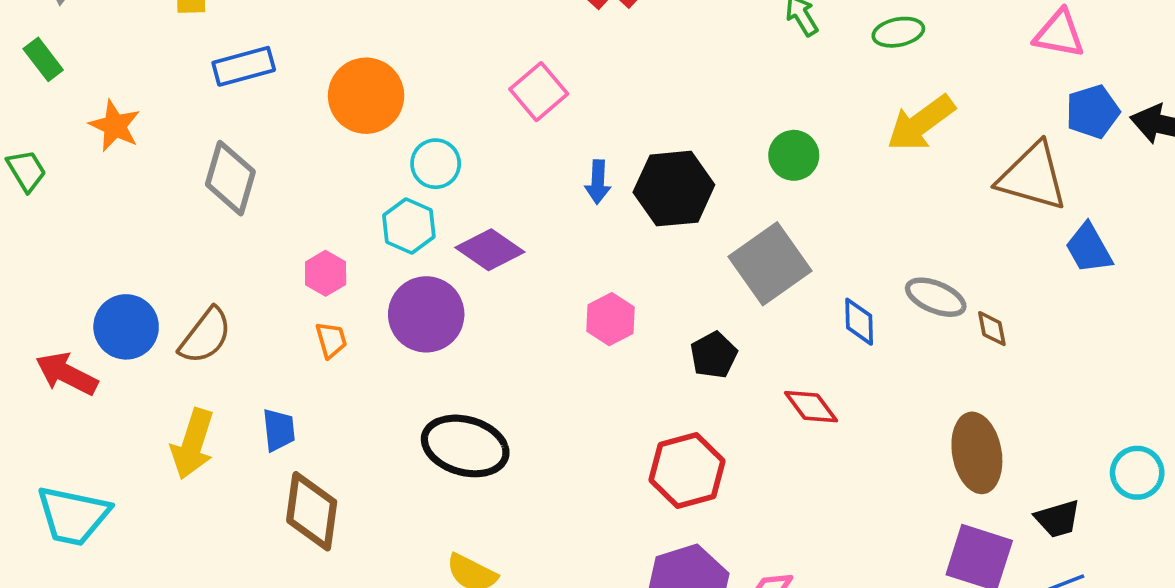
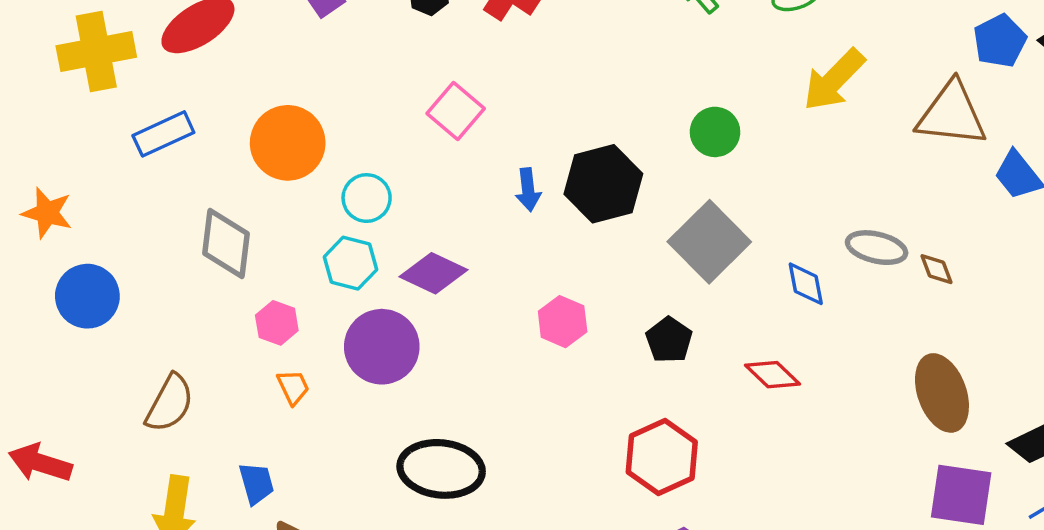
gray diamond: (230, 178) -> (226, 244), moved
blue circle: (126, 327) -> (87, 296), moved

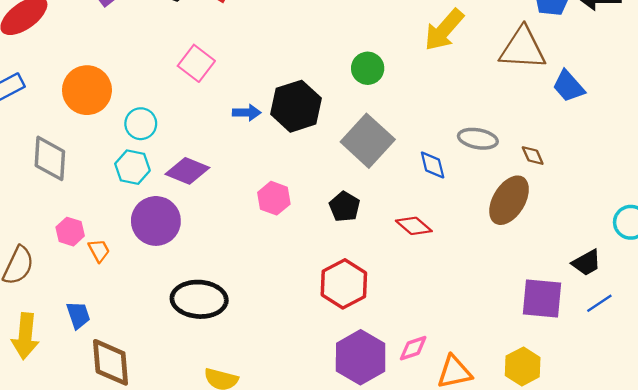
blue arrow: (528, 190) -> (247, 113), turned -80
brown diamond: (937, 269) -> (533, 156), moved
pink hexagon: (277, 323) -> (70, 232), moved
brown ellipse: (942, 393) -> (509, 200), moved, turned 54

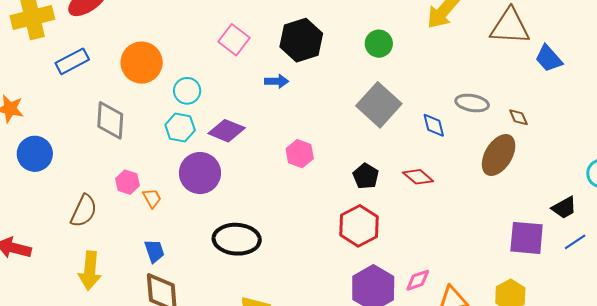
black hexagon: (296, 106) -> (301, 40), moved
black pentagon: (345, 207) -> (366, 176), moved
blue trapezoid: (78, 315) -> (154, 251), moved

